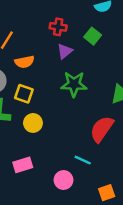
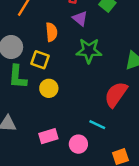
purple triangle: (65, 51) -> (80, 18), turned -42
orange semicircle: (24, 62) -> (52, 32), moved, turned -84
pink rectangle: (23, 165) -> (48, 136), moved

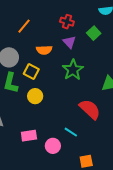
orange semicircle: (52, 32) -> (44, 50), turned 84
green star: (89, 51) -> (73, 70), turned 30
red semicircle: (116, 94) -> (90, 109), turned 90

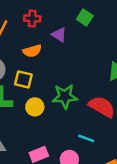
red cross: (67, 22) -> (32, 18), moved
green star: (73, 70) -> (65, 96), moved, turned -30

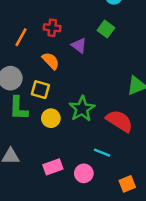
orange semicircle: (32, 51) -> (51, 61), turned -120
green star: (65, 96) -> (82, 109), turned -30

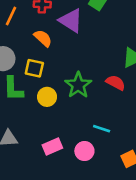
purple triangle: (79, 46) -> (71, 21), size x1.5
red semicircle: (119, 121) -> (116, 83), moved, size x0.7

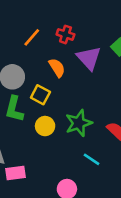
cyan line: (102, 129) -> (91, 159), moved
pink rectangle: (52, 146) -> (16, 173), moved

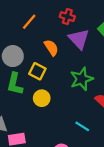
red cross: (65, 34) -> (67, 17), moved
green star: (79, 123) -> (82, 79), moved

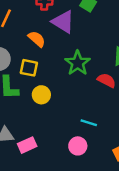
cyan line: (82, 126) -> (89, 123), moved

